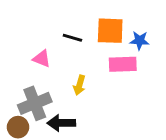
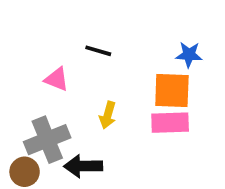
orange square: (110, 31) -> (172, 91), moved
pink rectangle: (123, 64) -> (170, 123), moved

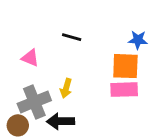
pink triangle: (57, 79) -> (30, 58), moved
yellow arrow: (108, 115) -> (66, 88), moved

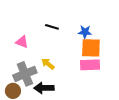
blue star: (138, 40) -> (85, 32), moved
yellow arrow: (66, 88) -> (48, 64), turned 112

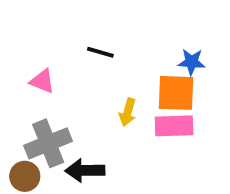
blue star: (85, 32) -> (192, 62), moved
yellow arrow: (48, 64) -> (128, 112), moved, turned -112

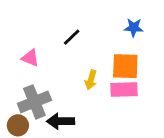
black line: (100, 52) -> (72, 37), turned -60
blue star: (192, 62) -> (134, 28), moved

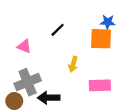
orange square: (125, 66) -> (101, 39), moved
pink rectangle: (124, 90) -> (100, 85), moved

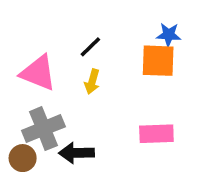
pink triangle: (24, 46) -> (38, 73), size x1.6
yellow arrow: (73, 64) -> (92, 82), moved

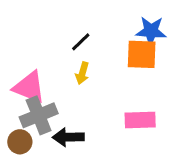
blue star: (169, 35) -> (151, 31), size x1.4
pink triangle: (38, 73) -> (29, 87), moved

